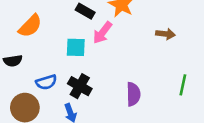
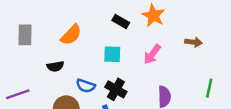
pink arrow: (103, 33) -> (152, 54), moved
blue semicircle: (46, 82) -> (86, 86), turned 36

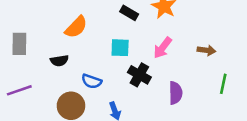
gray rectangle: (25, 35) -> (19, 44), moved
brown arrow: (193, 42) -> (206, 50), moved
black cross: (116, 89) -> (139, 75), moved

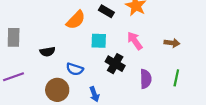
orange semicircle: (76, 27) -> (76, 20), moved
pink arrow: (163, 48) -> (135, 41), turned 108
green line: (223, 84) -> (176, 78), moved

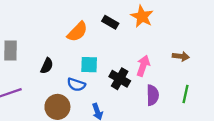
cyan square: (99, 41) -> (89, 65), moved
pink arrow: (135, 41) -> (143, 66), moved, turned 54
black semicircle: (47, 52) -> (47, 66), turned -56

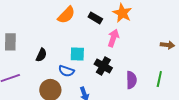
orange semicircle: (77, 32) -> (66, 15), moved
brown arrow: (181, 56) -> (167, 45), moved
pink arrow: (143, 66) -> (113, 38), moved

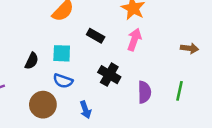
black rectangle: (95, 18) -> (96, 36), moved
pink arrow: (113, 38) -> (134, 40), moved
cyan square: (77, 54) -> (62, 53), moved

